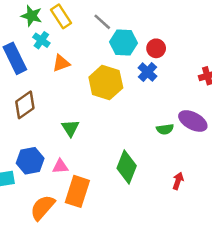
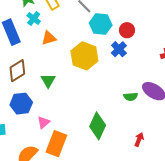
green triangle: (70, 128) -> (48, 81), moved
blue hexagon: (30, 161) -> (21, 104), moved
pink triangle: (60, 166) -> (44, 122), turned -40

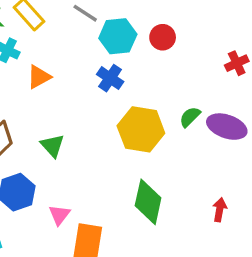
blue cross: (119, 49) -> (110, 78), moved
yellow hexagon: (84, 56) -> (141, 129), moved
green semicircle: (131, 97) -> (190, 117), moved, turned 152

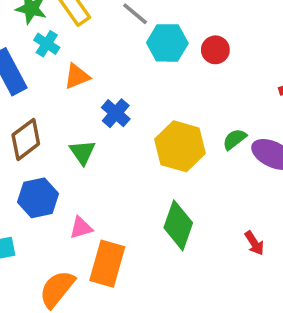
blue cross: (110, 78) -> (116, 113), moved
red arrow: (220, 210) -> (254, 243), turned 130
pink triangle: (59, 215) -> (81, 228), turned 30

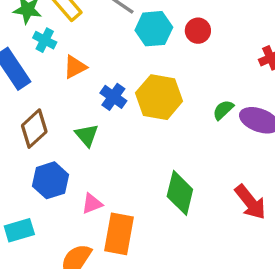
yellow hexagon: (180, 146) -> (159, 97), moved
red arrow: (254, 243) -> (250, 202), size x1.6

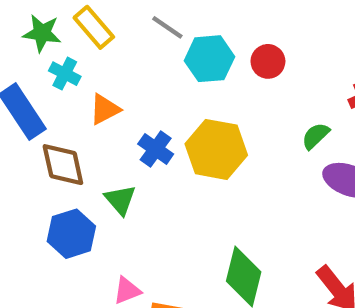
green semicircle: (223, 110) -> (316, 136), moved
brown diamond: (34, 129) -> (63, 165), moved, turned -60
blue hexagon: (50, 180) -> (71, 234), moved

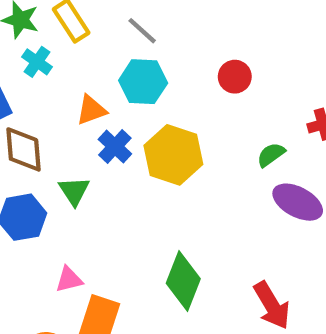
cyan hexagon: (209, 59) -> (143, 82), moved
orange triangle: (105, 109) -> (91, 110), moved

